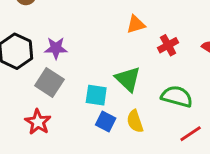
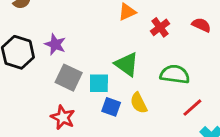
purple star: (56, 48) -> (55, 44), turned 30
gray square: (49, 83) -> (69, 78), moved
red star: (38, 122) -> (63, 117), moved

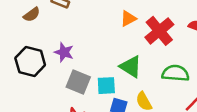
red cross: (160, 27) -> (159, 31), size x1.6

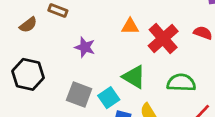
orange triangle: (128, 19) -> (130, 26), turned 30
purple star: (64, 52) -> (85, 47), moved
cyan square: (106, 86) -> (109, 98), turned -30

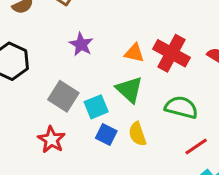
orange triangle: (130, 26) -> (134, 53), moved
red cross: (163, 39) -> (171, 53), turned -32

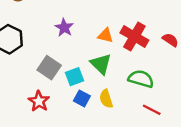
red line: (196, 147) -> (152, 110), turned 60

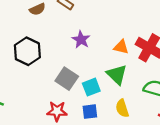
blue square: (82, 98) -> (90, 112), moved, turned -35
red star: (39, 101) -> (57, 111), turned -30

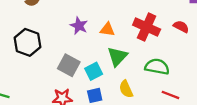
orange triangle: (121, 47) -> (107, 29), moved
green triangle: (117, 75) -> (117, 56), turned 35

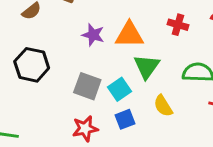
red cross: (147, 27) -> (178, 25), size x0.6
orange triangle: (107, 29) -> (129, 35), size x1.5

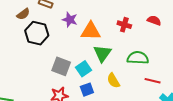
purple star: (93, 35) -> (70, 20), moved
black hexagon: (32, 65) -> (37, 33), moved

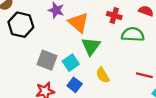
orange triangle: (91, 31) -> (78, 22), turned 40
green semicircle: (138, 58) -> (133, 34), moved
blue square: (87, 90) -> (75, 85), turned -32

